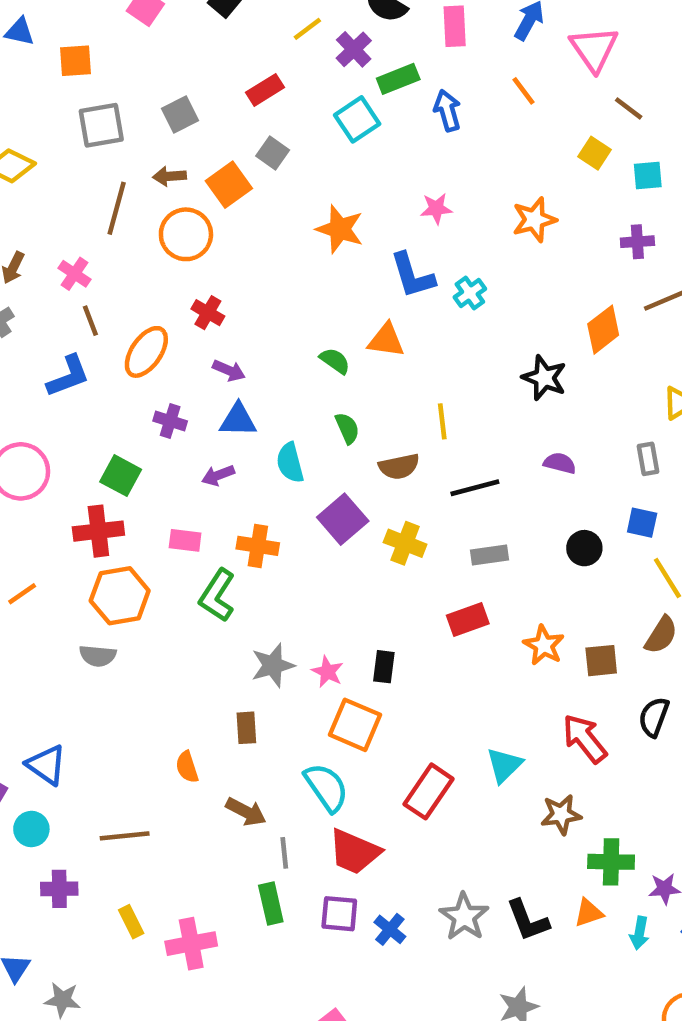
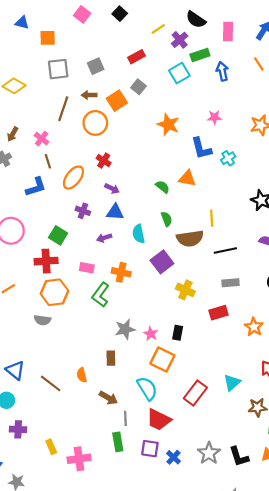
brown semicircle: (399, 466) -> (190, 238), size x1.4
yellow cross: (405, 543) -> (185, 290), moved
brown line: (125, 836) -> (51, 383), moved, turned 40

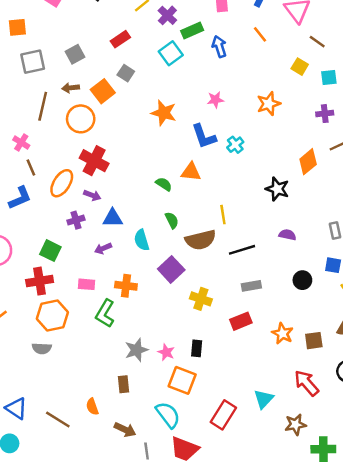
red cross: (104, 161) -> (94, 161), size x1.6
purple arrow: (112, 189) -> (92, 195), moved
purple cross: (83, 211) -> (76, 220), turned -32

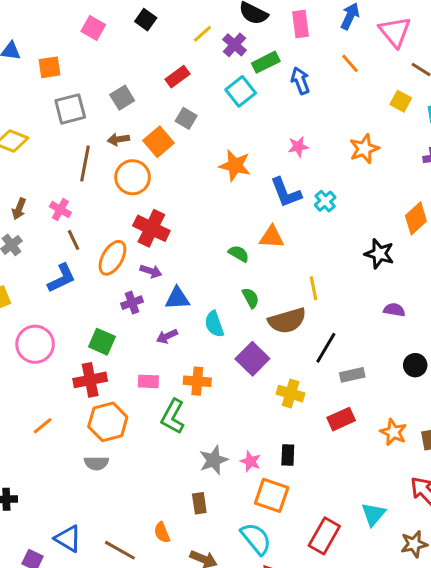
black line: (242, 250) -> (326, 348), moved, turned -40

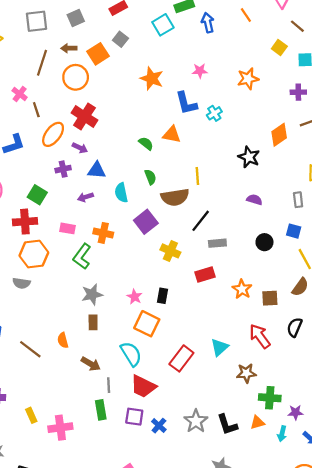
brown line: (73, 240) -> (36, 110), moved
gray star: (214, 460) -> (92, 294), moved

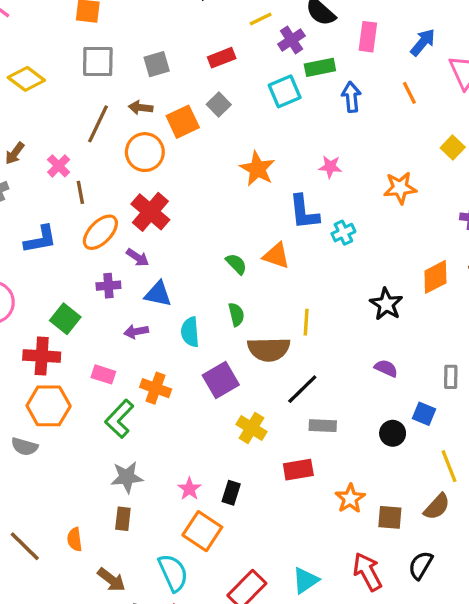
blue square: (294, 231) -> (424, 414), moved

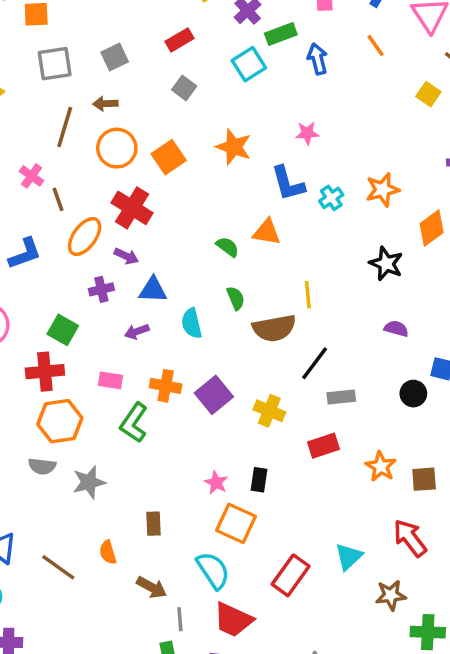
orange square: (183, 122) -> (169, 157), moved
orange star: (400, 188) -> (383, 190), moved
purple square: (221, 380) -> (214, 395), moved
gray star: (127, 477) -> (89, 482), moved

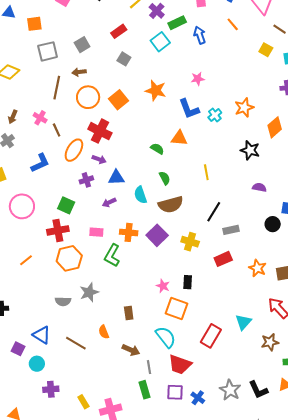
brown semicircle: (274, 328) -> (171, 205), moved
gray semicircle: (42, 466) -> (63, 301), moved

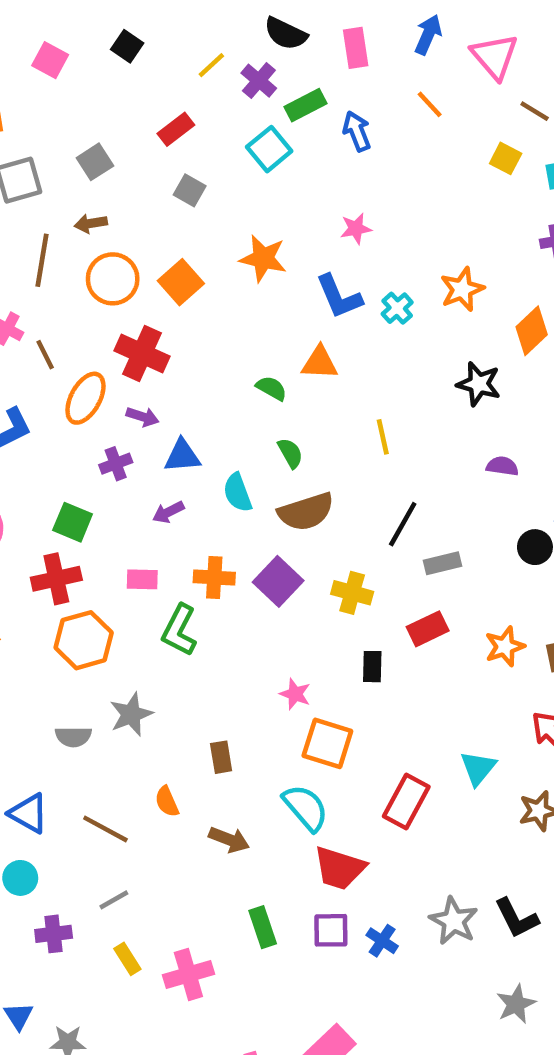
orange star: (257, 268) -> (505, 647), turned 30
black rectangle: (188, 282) -> (372, 667), moved
gray line: (149, 367) -> (114, 900), moved, turned 72

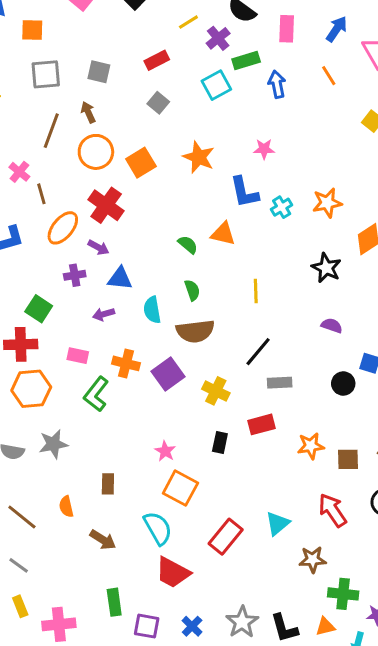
gray square: (95, 162) -> (99, 72), turned 35
brown arrow: (91, 223) -> (88, 112), turned 65
gray line: (114, 900) -> (19, 565), turned 55
purple square: (331, 930) -> (147, 626), moved

